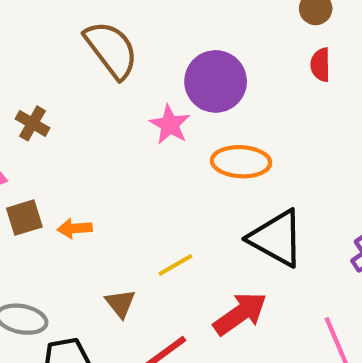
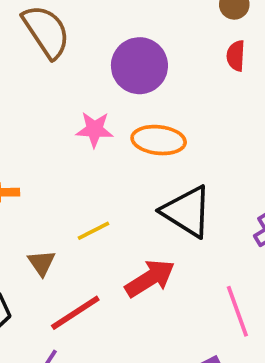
pink star: (170, 125) -> (95, 129), moved, turned -30

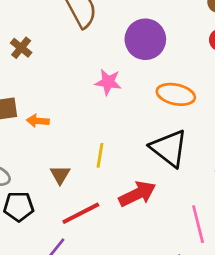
orange ellipse: (159, 140) -> (176, 94), moved
yellow line: (94, 231) -> (100, 155), turned -60

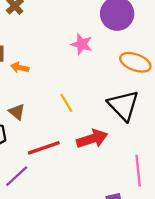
yellow line: (100, 155) -> (66, 103), turned -48
brown triangle: (60, 175) -> (17, 112), moved, turned -30

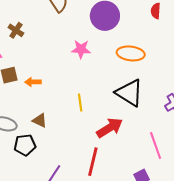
yellow line: (66, 103) -> (80, 103), turned 36
red line: (44, 148) -> (93, 162), moved, turned -44

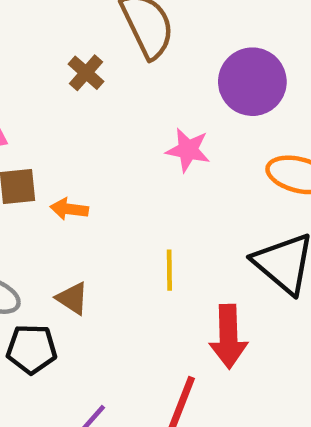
brown cross: (16, 30) -> (86, 73), moved
red arrow: (110, 128) -> (228, 336), turned 112

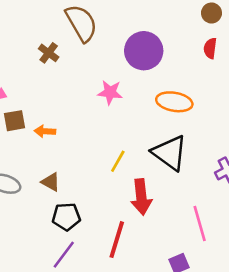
yellow line: (169, 270) -> (118, 161), moved, turned 35
black pentagon: (32, 349) -> (66, 217), moved

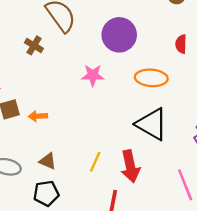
red semicircle: (210, 48) -> (181, 44), moved
yellow line: (118, 161) -> (95, 162), moved
black pentagon: (66, 217) -> (46, 193), moved

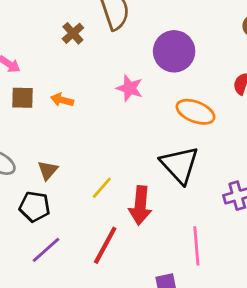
orange arrow: (38, 116) -> (62, 100), moved
brown triangle: (48, 161) -> (48, 170), turned 30

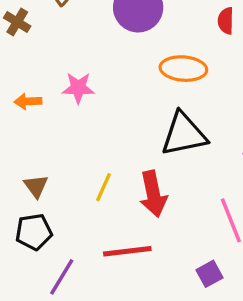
pink star: (130, 88) -> (78, 88), moved
black triangle: (180, 165) -> (184, 134), turned -42
red line: (105, 245) -> (127, 251), turned 72

